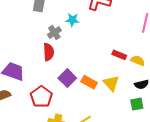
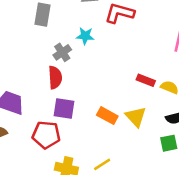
purple square: (67, 78) -> (64, 109), moved, turned -36
red pentagon: (41, 97) -> (46, 135), turned -30

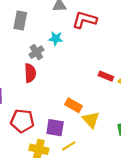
purple square: (64, 109) -> (55, 128), moved
yellow triangle: (136, 117) -> (91, 120), moved

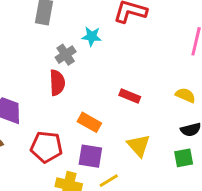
red rectangle: (106, 76) -> (130, 96), moved
orange rectangle: (73, 105) -> (89, 122), moved

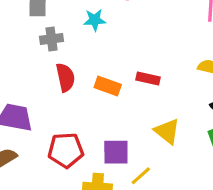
gray cross: (66, 55) -> (51, 39), moved, turned 36
orange rectangle: (89, 122) -> (108, 86), moved

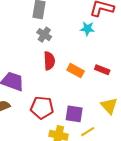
cyan star: (95, 20) -> (87, 29), moved
gray cross: (51, 39) -> (44, 35), turned 32

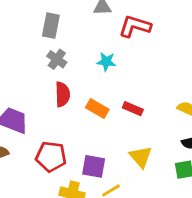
cyan star: (87, 29) -> (106, 62), moved

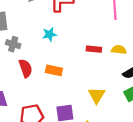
red rectangle: (133, 109) -> (94, 49), moved
yellow triangle: (141, 157) -> (97, 95), turned 30

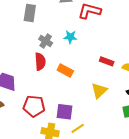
gray cross: (13, 44) -> (46, 41), moved
yellow triangle: (97, 95) -> (99, 91), moved

